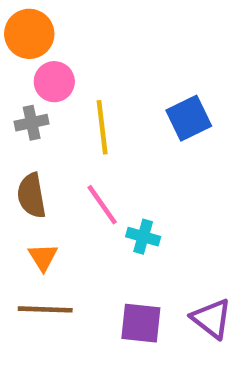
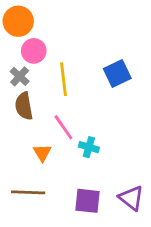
gray cross: (32, 123) -> (20, 76), turned -36
brown semicircle: (32, 196) -> (24, 106), moved
orange triangle: (43, 257) -> (42, 153), moved

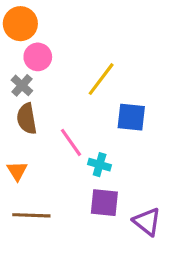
blue square: (117, 74) -> (131, 117), moved, turned 32
yellow line: (63, 79) -> (101, 79), moved, turned 44
orange triangle: (42, 153) -> (17, 171), moved
purple square: (88, 201) -> (104, 203), moved

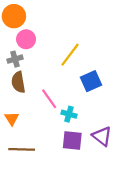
gray cross: (22, 85) -> (15, 59), turned 32
blue square: (131, 117) -> (91, 81), turned -30
purple triangle: (147, 222) -> (102, 136), moved

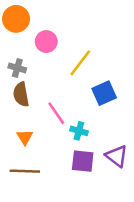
pink circle: (26, 39) -> (46, 42), moved
gray cross: (15, 59) -> (17, 68), turned 32
orange triangle: (12, 119) -> (25, 137), moved

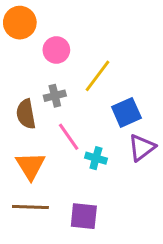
gray cross: (17, 68) -> (55, 96), moved, turned -30
orange triangle: (25, 137) -> (30, 166), size x1.5
purple triangle: (117, 156) -> (142, 148), moved, turned 45
purple square: (83, 161) -> (84, 216), moved

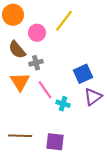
yellow line: (97, 76) -> (64, 21), moved
brown semicircle: (26, 114) -> (17, 50), moved, turned -30
orange triangle: (30, 166) -> (20, 82), moved

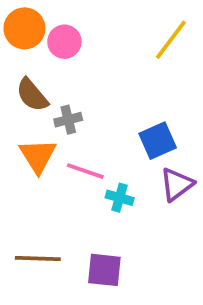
yellow line: (64, 21) -> (171, 40), moved
pink circle: (37, 33) -> (64, 42), moved
pink line: (45, 90) -> (85, 171), turned -36

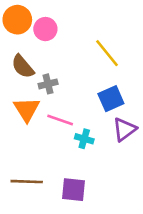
yellow line: (171, 40) -> (107, 53), moved, turned -76

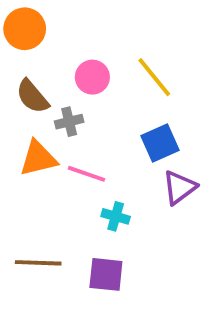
pink circle: (45, 29) -> (92, 77), moved
orange triangle: (27, 109) -> (38, 158), turned 48
cyan cross: (84, 139) -> (116, 216), moved

